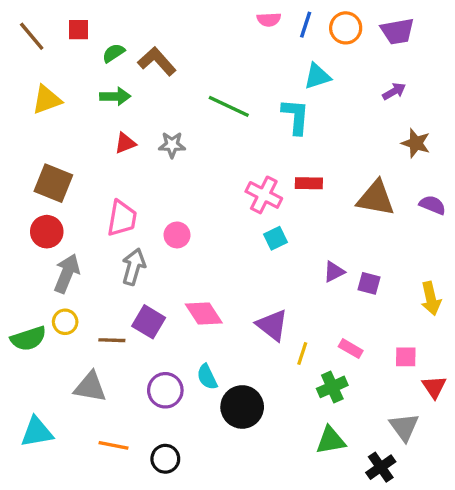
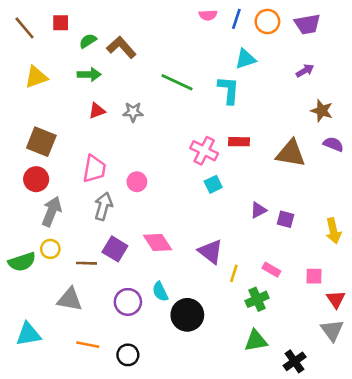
purple semicircle: (432, 205) -> (333, 144), moved
gray triangle: (404, 427) -> (332, 330), moved

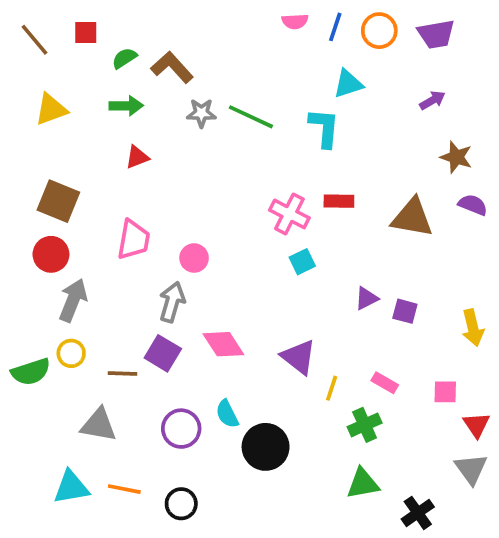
gray star: (133, 112) -> (201, 113), moved
gray arrow: (103, 206) -> (172, 302), moved
cyan triangle: (28, 334) -> (71, 487), moved

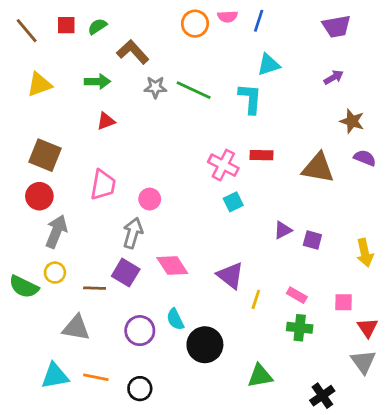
orange circle: (379, 31) -> (195, 24), moved
green semicircle: (124, 58) -> (97, 26), moved
green semicircle: (31, 372) -> (24, 287), turned 44
green cross: (365, 425) -> (300, 328), moved, turned 30
green triangle: (363, 484) -> (260, 376), moved

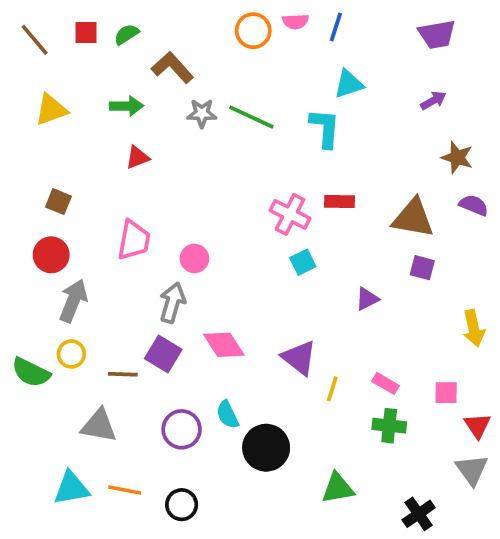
brown square: (45, 155) -> (58, 202), size x0.6
purple square: (312, 240) -> (422, 268), moved

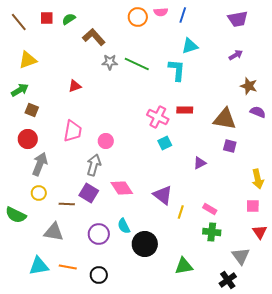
green arrow: (126, 106) -> (20, 90), moved, turned -30
green semicircle: (31, 372) -> (16, 215), moved
pink square: (446, 393) -> (253, 206), moved
gray triangle: (472, 470) -> (241, 256), moved

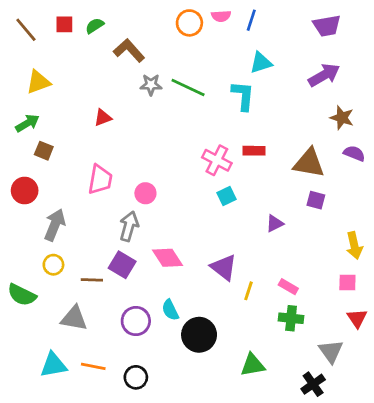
purple arrow: (236, 55) -> (324, 75), size x1.6
red circle: (28, 139) -> (25, 191), moved

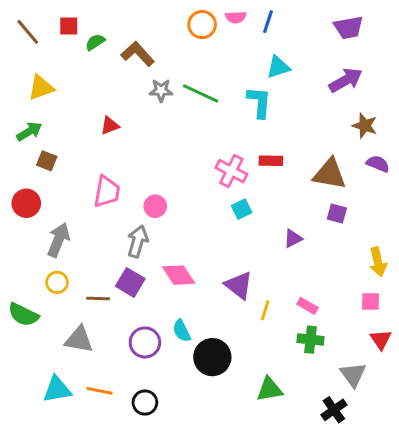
green semicircle: (95, 26) -> (95, 42), moved

